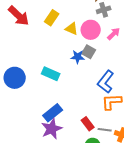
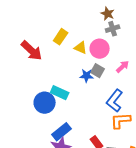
red arrow: (19, 16) -> (32, 51), moved
pink arrow: (114, 34) -> (123, 67), moved
blue circle: (15, 78) -> (45, 103), moved

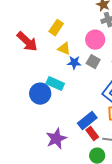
yellow triangle: (81, 48) -> (64, 49), moved
blue star: (87, 76) -> (74, 63), moved
blue rectangle: (62, 132) -> (87, 121), moved

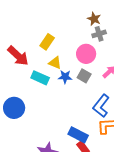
cyan rectangle: (55, 84) -> (40, 78), moved
blue circle: (40, 94) -> (14, 108), moved
blue rectangle: (87, 121) -> (78, 135), turned 66

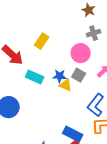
brown star: (94, 19) -> (89, 10), moved
yellow triangle: (55, 63) -> (66, 85), moved

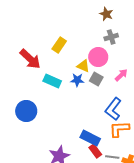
yellow triangle: (66, 85) -> (83, 66), moved

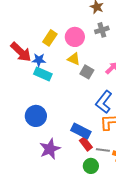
pink circle: (98, 57) -> (75, 37), moved
blue star: (77, 80) -> (39, 60), moved
blue circle: (26, 111) -> (36, 116), moved

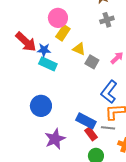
pink circle: (75, 37) -> (58, 18), moved
yellow rectangle: (50, 38) -> (63, 33), moved
gray line: (103, 150) -> (108, 128), moved

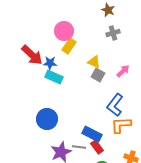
yellow triangle: (79, 49) -> (94, 62), moved
gray line: (108, 128) -> (79, 147), moved

